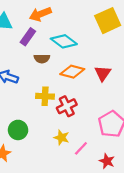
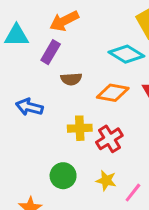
cyan diamond: (64, 41) -> (126, 54), moved
green circle: (18, 130) -> (63, 176), moved

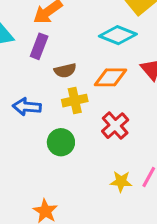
yellow cross: (80, 128) -> (75, 101), moved
green circle: (63, 176) -> (61, 142), moved
yellow star: (106, 180) -> (121, 181), moved

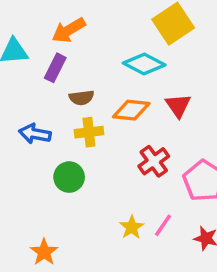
red cross: (115, 126) -> (154, 161), moved
yellow star: (121, 181) -> (132, 227), turned 30

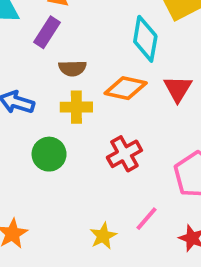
cyan diamond: (144, 64) -> (145, 39), turned 66
red cross: (154, 161) -> (124, 154), moved
yellow star: (132, 227) -> (103, 236), moved

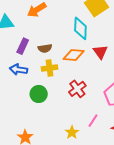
purple rectangle: (47, 32) -> (23, 46), moved

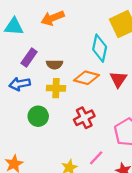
blue arrow: (19, 70) -> (20, 84), turned -30

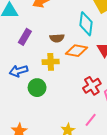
brown semicircle: (54, 64) -> (57, 38), moved
blue arrow: (20, 84) -> (18, 71), moved
red cross: (84, 118) -> (92, 86), moved

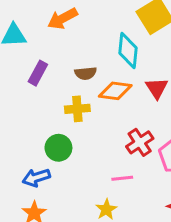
blue arrow: (18, 71) -> (36, 178), moved
pink line: (91, 120) -> (122, 178), moved, turned 48

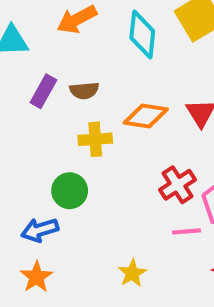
cyan diamond: (128, 51) -> (142, 35), moved
brown semicircle: (86, 73) -> (84, 91), moved
pink line: (122, 178) -> (187, 231), moved

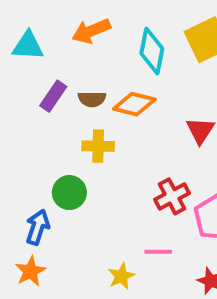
orange diamond: (146, 116) -> (134, 104), moved
blue arrow: (40, 230) -> (38, 227), turned 120
pink line: (187, 231) -> (158, 252), moved

